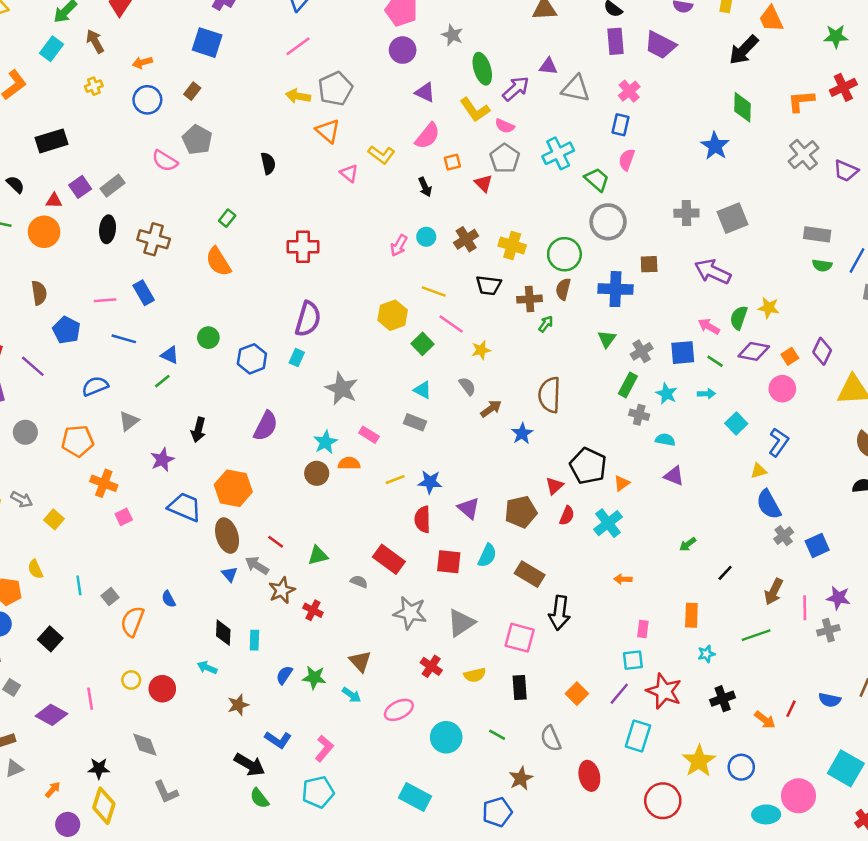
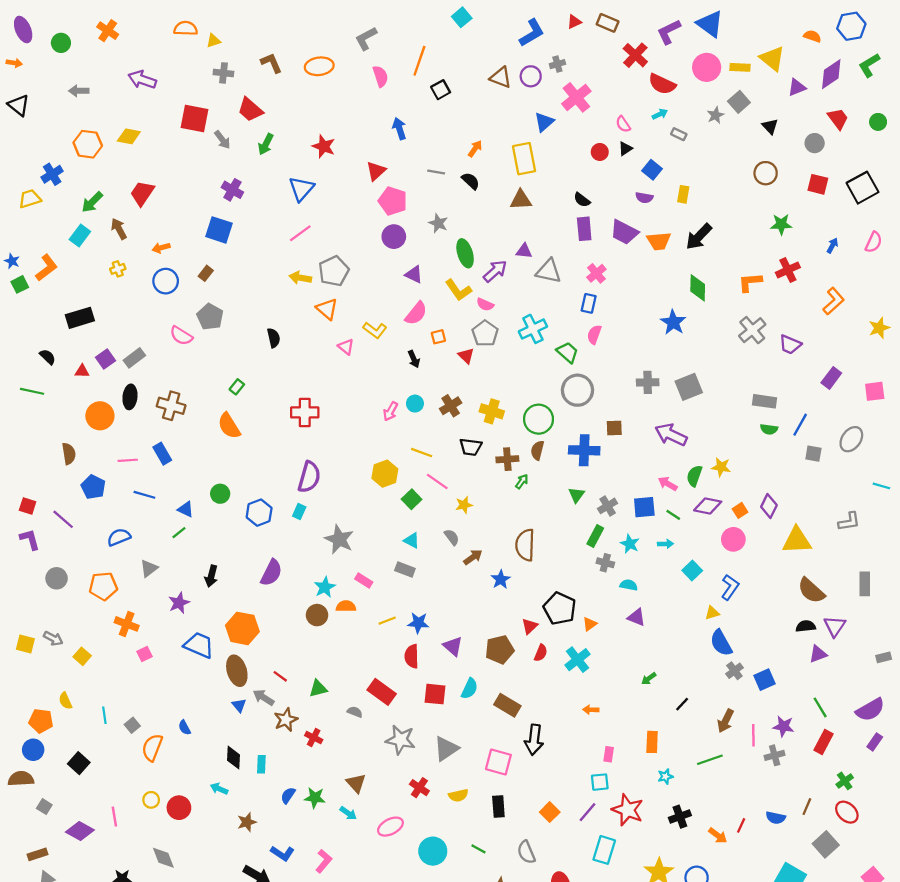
orange trapezoid: (771, 19) -> (659, 241), moved, turned -70
orange circle: (44, 232) -> (100, 416), moved

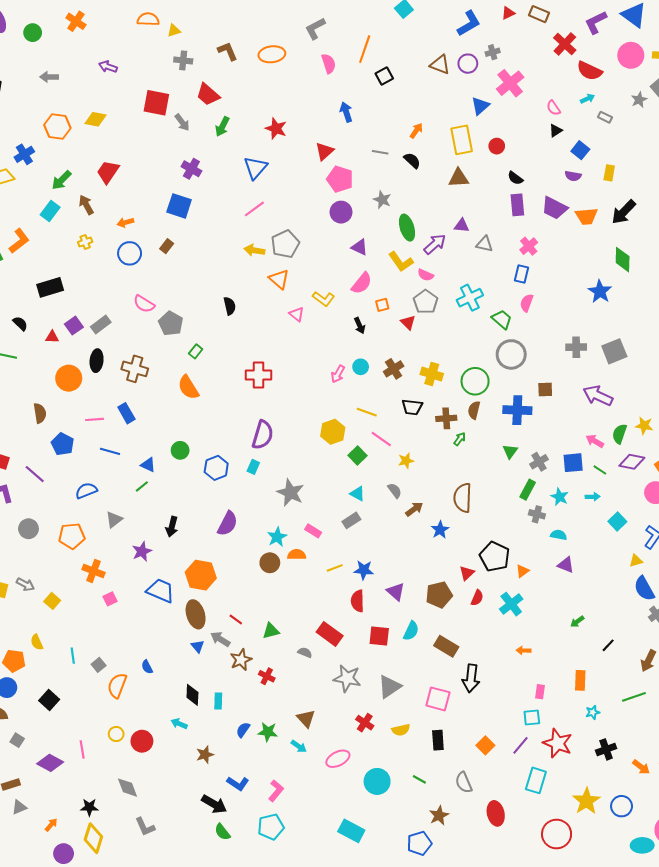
purple arrow: (142, 80) -> (108, 67), size x0.7
red circle: (600, 152) -> (497, 146), moved
gray triangle: (549, 271) -> (484, 244), size x0.7
gray pentagon: (210, 317) -> (171, 323), moved
gray rectangle: (405, 569) -> (351, 520), turned -54

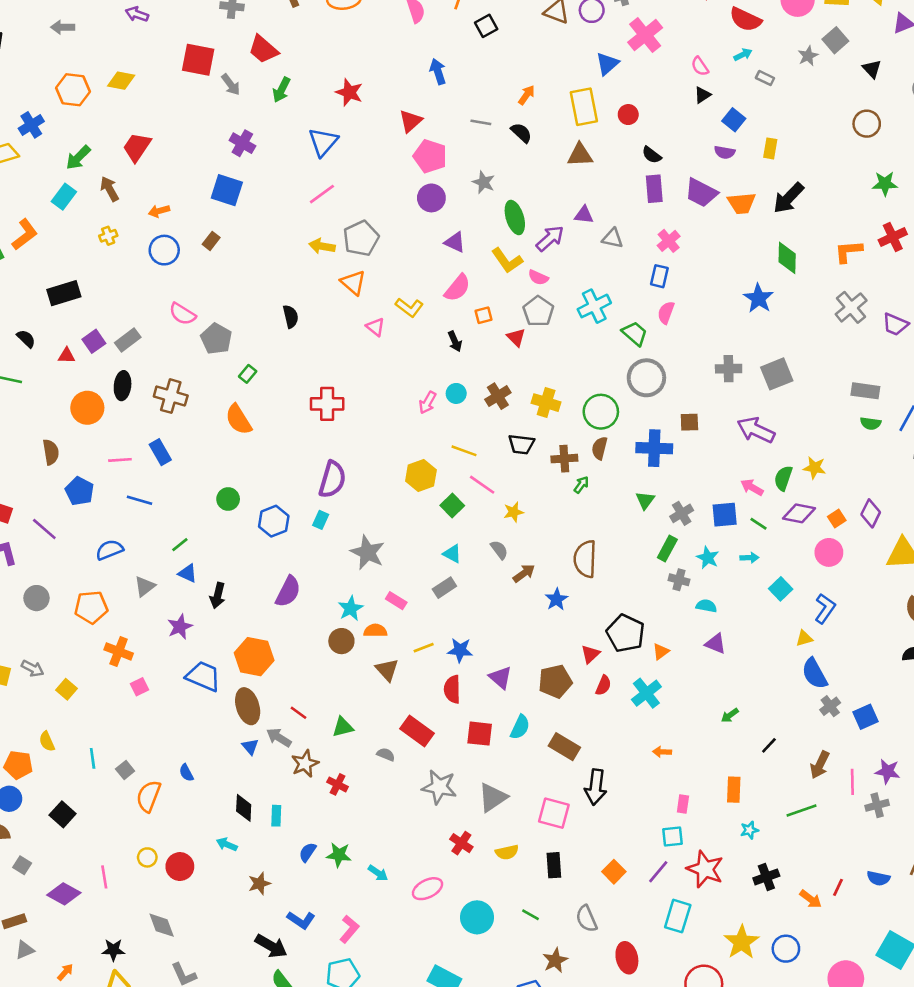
blue triangle: (148, 465) -> (188, 573), moved
brown triangle: (306, 719) -> (387, 670), moved

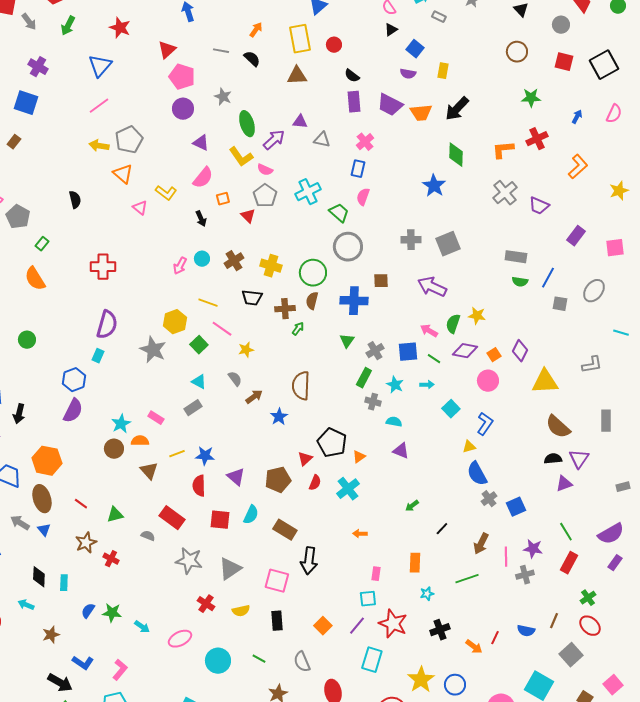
blue hexagon: (274, 521) -> (74, 380), moved
gray star: (368, 552) -> (153, 350), moved
gray arrow: (279, 738) -> (20, 523), moved

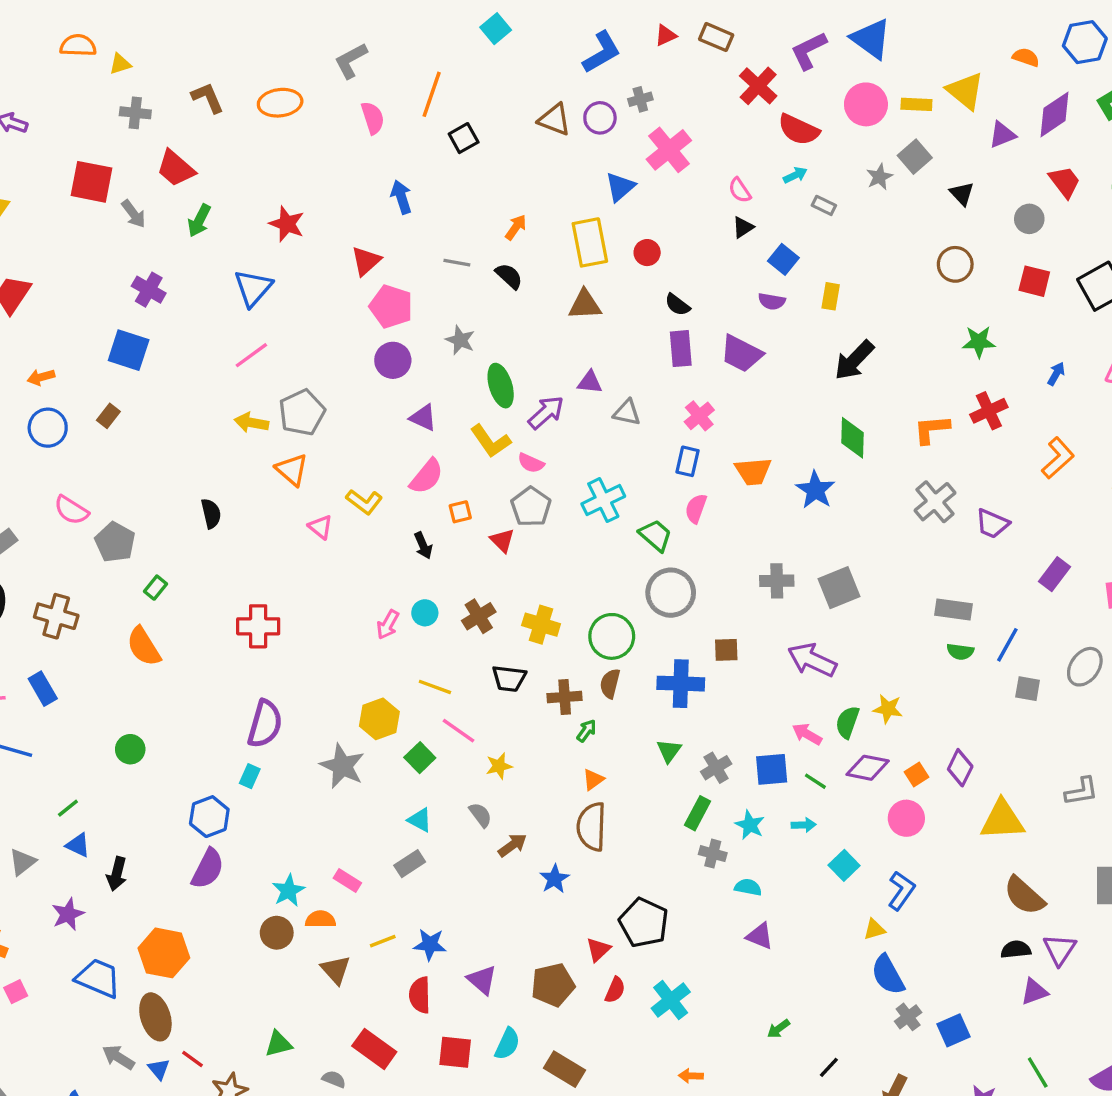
orange trapezoid: (421, 113) -> (753, 471), moved
orange triangle: (359, 457) -> (593, 780), moved
red line: (81, 504) -> (193, 1059), moved

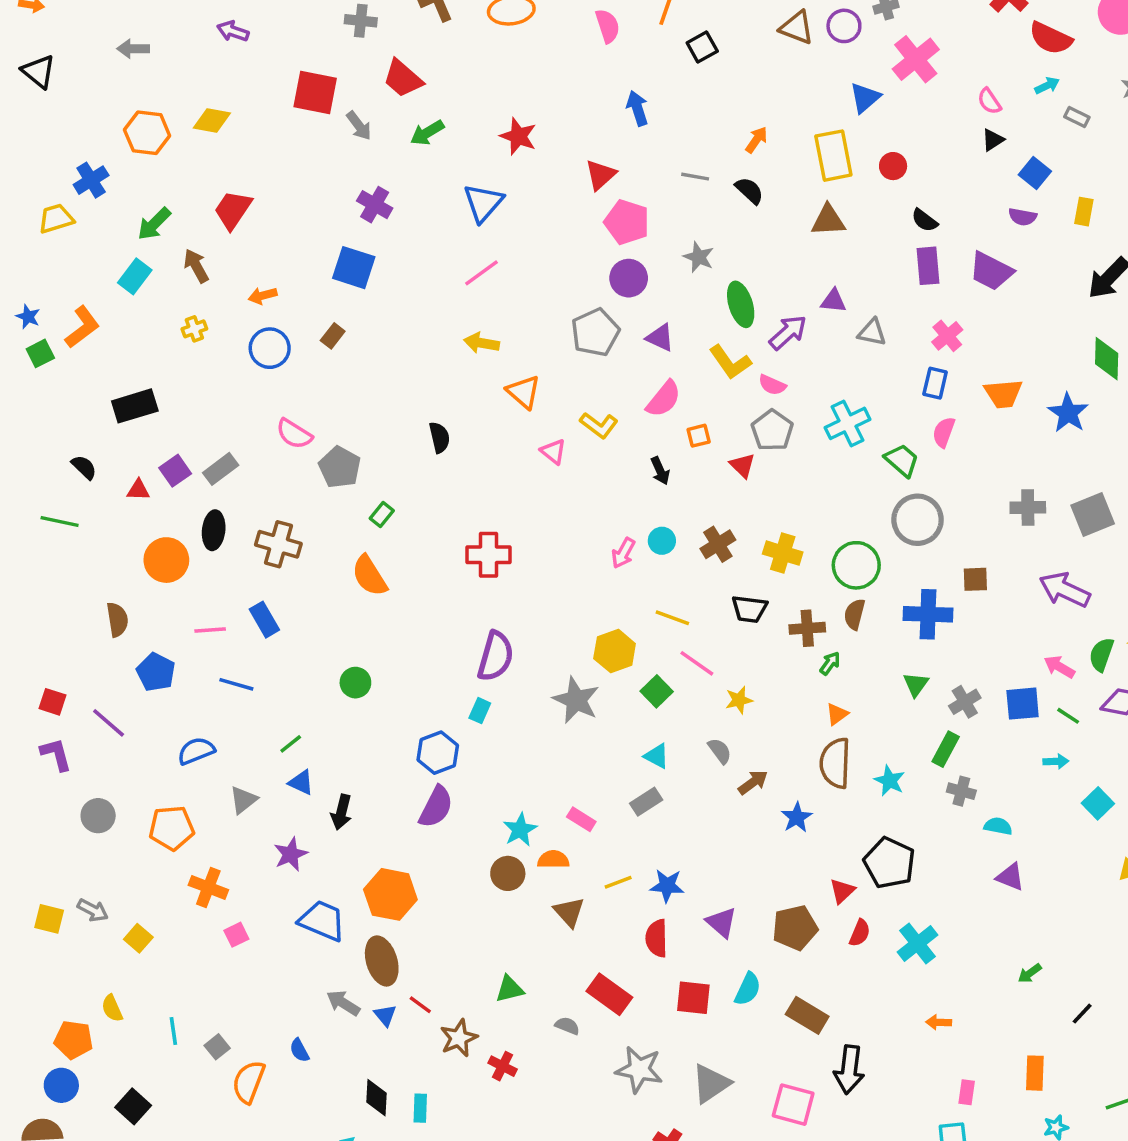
green arrow: (199, 221) -> (427, 133), turned 32
gray pentagon: (302, 412) -> (595, 332), moved
cyan star: (750, 825) -> (890, 781), moved

